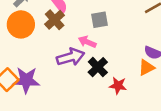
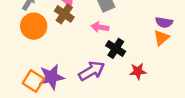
purple arrow: (71, 57) -> (92, 71), moved
red star: (118, 86) -> (138, 71), moved

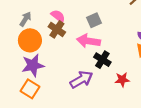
pink arrow: (100, 27) -> (88, 41), size x1.5
purple star: (51, 77) -> (33, 65), moved

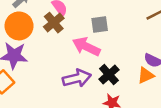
black cross: (102, 60) -> (109, 75), moved
purple arrow: (81, 80) -> (77, 78), moved

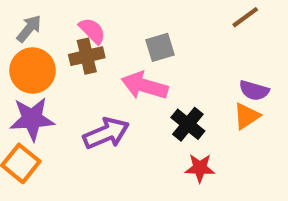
brown cross: (54, 23) -> (87, 56), turned 36
purple arrow: (77, 78) -> (106, 133), moved

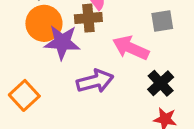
gray square: (160, 47) -> (162, 21), moved
purple star: (32, 119) -> (62, 42), moved

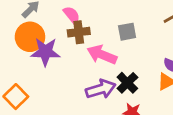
brown cross: (88, 18) -> (79, 32), moved
purple arrow: (95, 81) -> (101, 89), moved

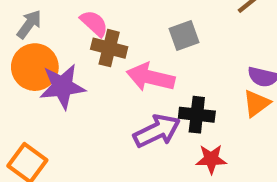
brown cross: (79, 32) -> (109, 48), turned 30
black cross: (127, 83) -> (197, 115), turned -30

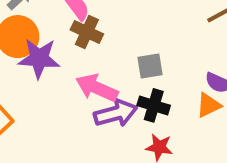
gray square: (184, 36) -> (150, 66), moved
pink arrow: (150, 77) -> (97, 88), moved

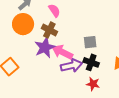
brown cross: (87, 32) -> (49, 30), moved
purple star: (39, 58) -> (45, 48), moved, turned -30

